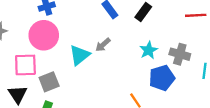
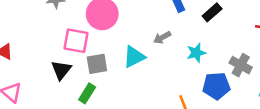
cyan star: (149, 50) -> (196, 53), moved
cyan triangle: (80, 55) -> (134, 57), moved

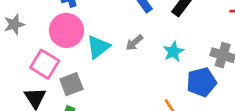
pink square: (76, 41) -> (45, 64), turned 32
cyan triangle: (134, 57) -> (98, 47), moved

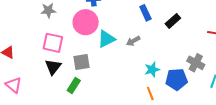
cyan star: (173, 52) -> (152, 69), moved
pink square: (45, 64) -> (53, 43), moved, turned -30

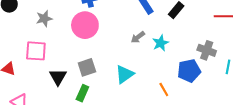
cyan triangle: (106, 39) -> (125, 74), moved
pink square: (53, 43) -> (36, 51), moved
cyan star: (152, 69) -> (161, 43), moved

